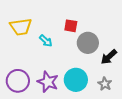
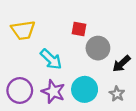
cyan arrow: (46, 41) -> (51, 59), moved, size x1.5

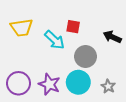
gray circle: (98, 48) -> (86, 56), moved
cyan arrow: (51, 59) -> (55, 40), moved
black arrow: (121, 64) -> (112, 37), moved, turned 66

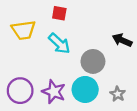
red square: (73, 27) -> (59, 13), moved

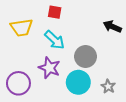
black arrow: (122, 40) -> (112, 27), moved
purple star: (54, 92) -> (49, 68), moved

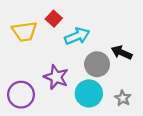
red square: (55, 12) -> (54, 19), moved, turned 32
black arrow: (112, 27) -> (122, 53), moved
cyan arrow: (55, 40) -> (77, 36), moved, turned -65

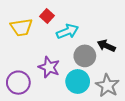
gray star: (123, 98) -> (107, 86), size x1.6

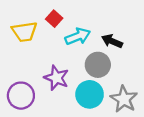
black arrow: (106, 46) -> (112, 41), moved

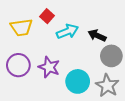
gray circle: (98, 65) -> (111, 56), moved
purple circle: (21, 96) -> (18, 65), moved

